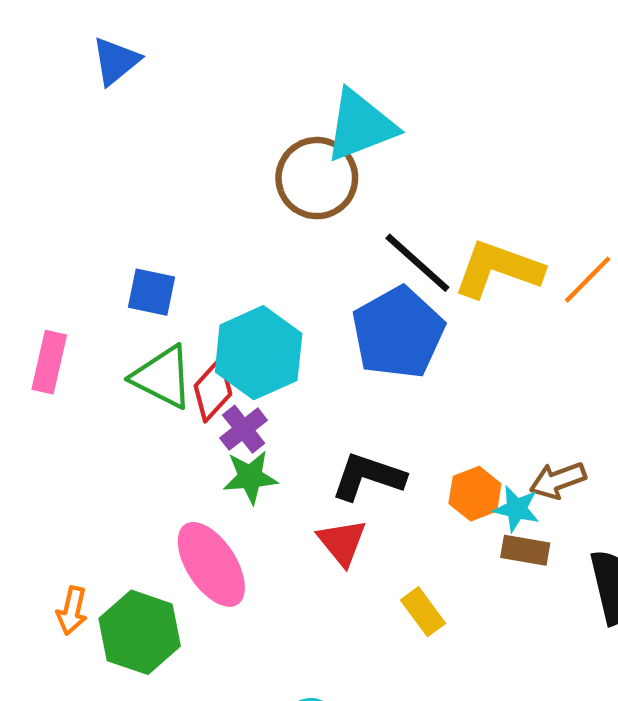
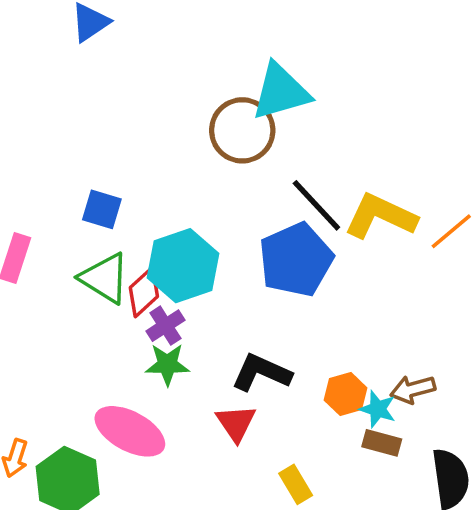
pink ellipse: (211, 564) -> (130, 431), turned -34

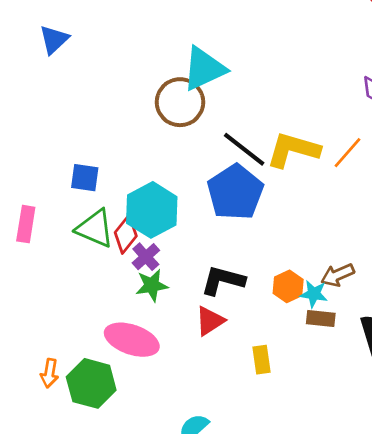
red triangle: (236, 423) -> (210, 321), turned 40
yellow rectangle: (296, 484) -> (261, 360), turned 32

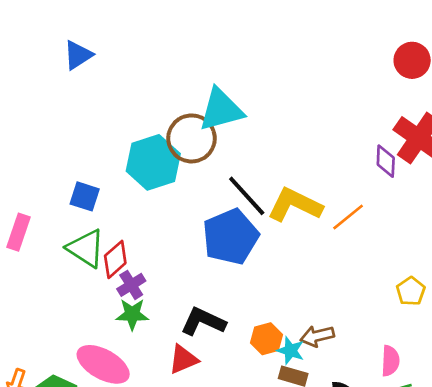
cyan hexagon: (152, 210) -> (153, 162), moved

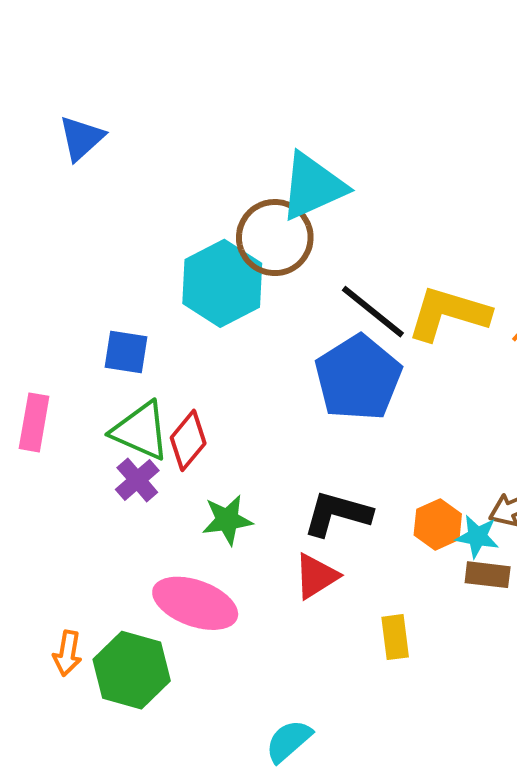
purple cross: (131, 285) -> (137, 480), moved

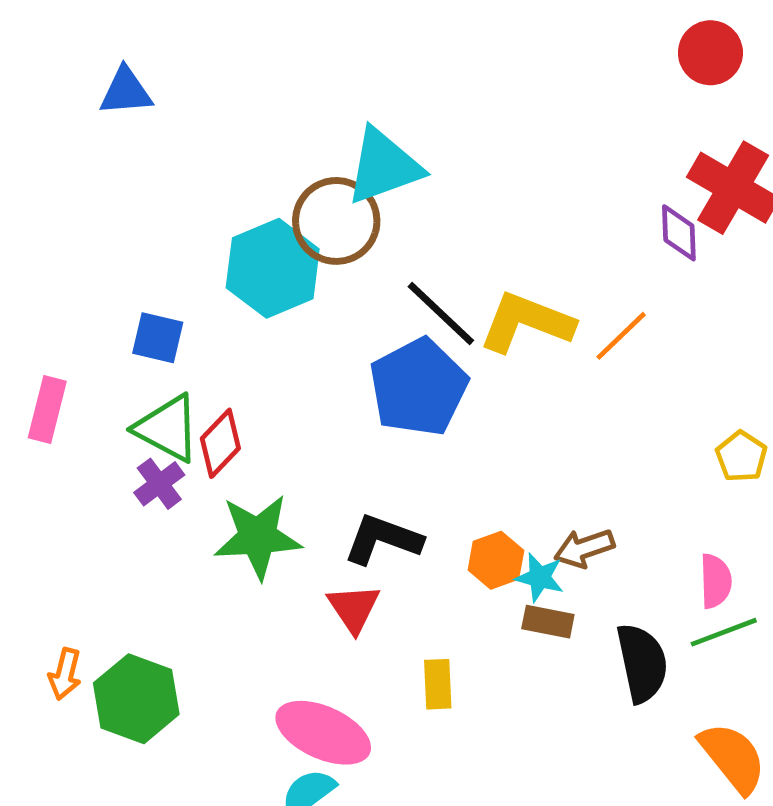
blue triangle: (81, 138) -> (126, 91), turned 33
green star: (227, 520) -> (258, 537), size x1.5
red triangle: (316, 576) -> (354, 608), turned -36
pink ellipse: (195, 603) -> (323, 733), moved

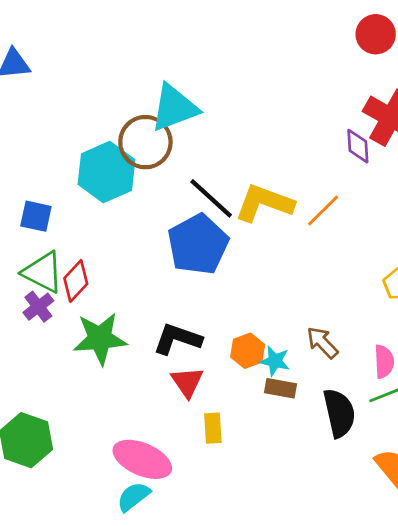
brown arrow: (584, 548) -> (322, 343), moved, turned 66
red triangle: (354, 608) -> (187, 382), moved

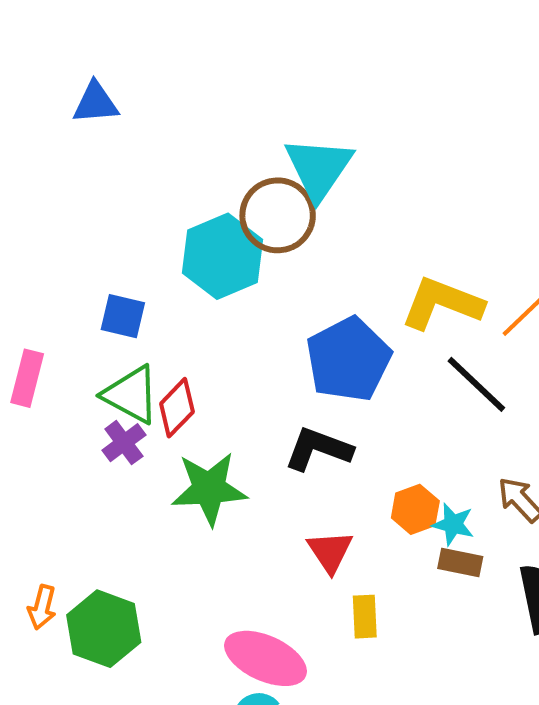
cyan triangle: (174, 108) -> (319, 168), turned -36
black line: (211, 198) -> (476, 384), moved
black L-shape: (177, 339) -> (318, 449), moved

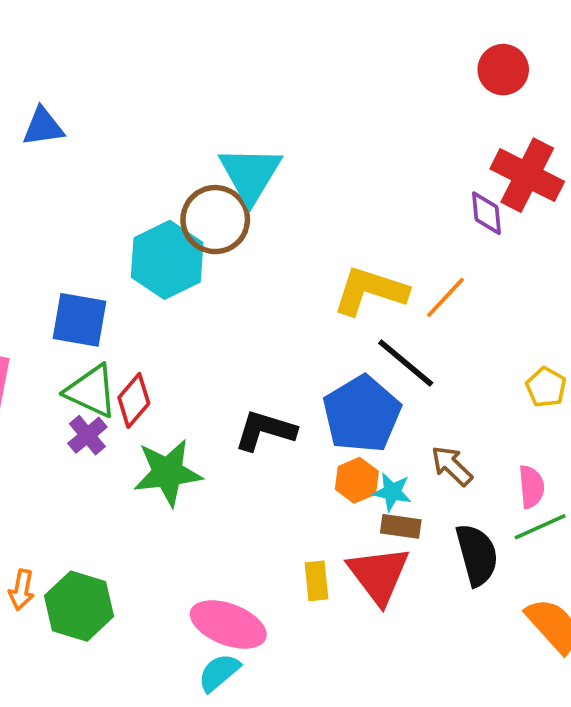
blue square: (123, 316) -> (79, 320), size x1.4
blue pentagon: (349, 359) -> (362, 414), moved
red triangle: (330, 552) -> (379, 575), moved, size x1.5

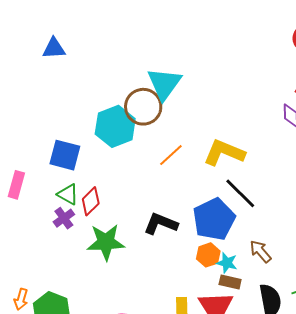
orange line: (446, 297) -> (171, 155), moved
green triangle: (91, 391) -> (68, 194), size x0.7

